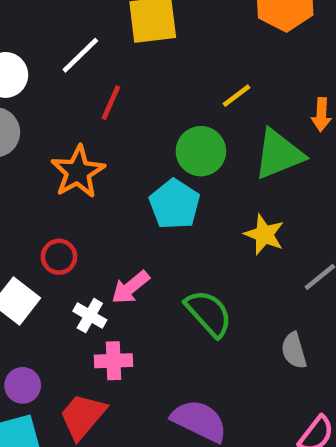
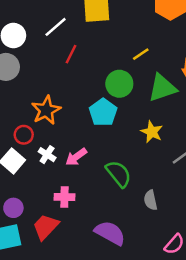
orange star: (78, 172) -> (46, 110), moved
red circle: (59, 257) -> (24, 135), moved
white cross: (90, 316) -> (47, 155), moved
gray semicircle: (294, 350) -> (151, 200), moved

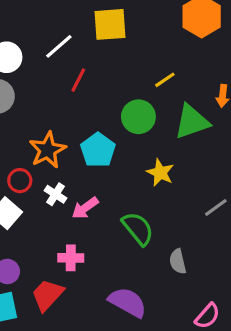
cyan pentagon: (103, 112) -> (98, 150), moved
yellow star: (152, 132) -> (160, 173), moved
white cross: (47, 155) -> (56, 194), moved

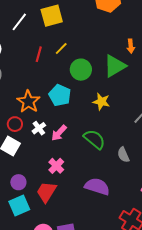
white line: (59, 46) -> (19, 22), moved
yellow line: (165, 80) -> (61, 48), moved
white cross: (56, 194) -> (39, 128), turned 32
pink cross: (71, 258) -> (56, 166), turned -35

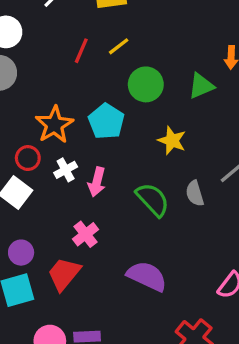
green triangle: (115, 66) -> (201, 86), size x0.7
pink arrow: (59, 133) -> (97, 182), turned -36
gray semicircle: (123, 155) -> (195, 193), moved

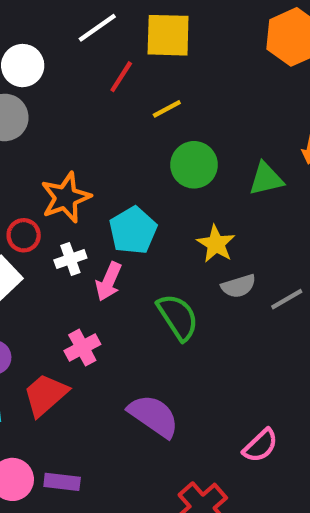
red line: (81, 51) -> (121, 77), moved
cyan pentagon: (106, 121) -> (133, 230), moved
gray semicircle: (195, 193) -> (239, 286), moved, turned -100

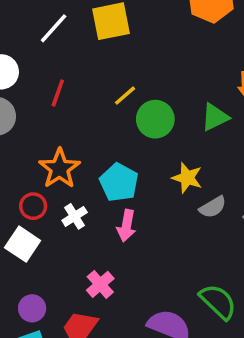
red line: (121, 77) -> (58, 93), moved
yellow line: (167, 109) -> (125, 96), moved
pink arrow: (109, 282) -> (126, 226), moved
green semicircle: (178, 317) -> (218, 302), moved

